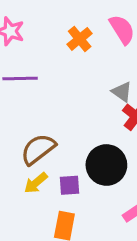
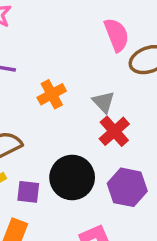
orange cross: (80, 39) -> (52, 94), moved

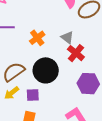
black circle: (72, 177) -> (46, 70), moved

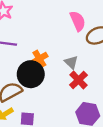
black circle: (46, 70) -> (31, 74), moved

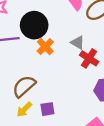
black circle: (31, 74) -> (34, 25), moved

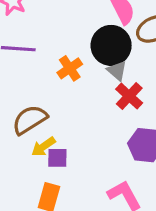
black circle: (34, 25) -> (111, 45), moved
yellow arrow: (24, 109) -> (43, 147), moved

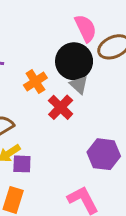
red cross: (129, 96) -> (61, 107), moved

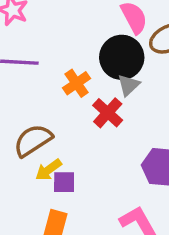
gray triangle: (79, 85) -> (129, 85), turned 36

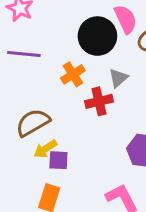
black circle: (122, 57) -> (97, 36), moved
red cross: (108, 113) -> (99, 101), turned 32

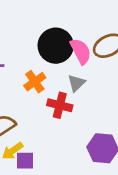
pink semicircle: (126, 19) -> (81, 51), moved
red cross: (99, 101) -> (60, 105), turned 30

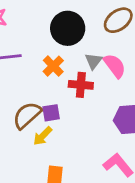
pink semicircle: (81, 51) -> (115, 66), moved
purple square: (25, 161) -> (51, 113), moved

